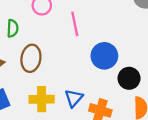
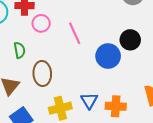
black circle: (129, 78) -> (130, 40), moved

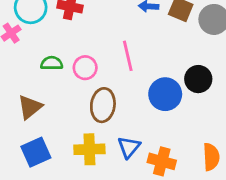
pink circle: (41, 23) -> (85, 68), moved
green semicircle: (19, 50) -> (52, 63), turned -91
brown ellipse: (42, 73) -> (103, 105), moved

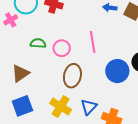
yellow cross: (89, 149) -> (61, 106), turned 30

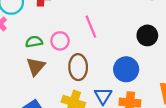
blue circle: (117, 71) -> (126, 69), moved
brown triangle: (20, 73) -> (36, 66), moved

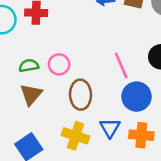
pink line: (91, 27) -> (121, 65), moved

